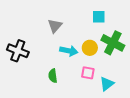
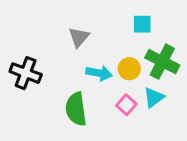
pink square: (88, 73) -> (126, 105), turned 32
green semicircle: (53, 76) -> (76, 109), size x1.6
cyan triangle: (107, 84) -> (154, 98), moved

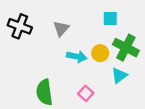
black cross: (26, 73) -> (20, 26), moved
pink square: (126, 105) -> (86, 93), moved
green semicircle: (76, 109) -> (44, 92), moved

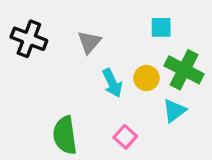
cyan arrow: (77, 56) -> (112, 83), turned 54

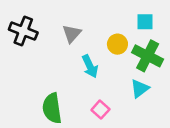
cyan square: (161, 27) -> (145, 22), moved
yellow circle: (147, 78) -> (117, 44), moved

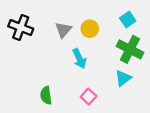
cyan square: (145, 22) -> (128, 19), turned -35
yellow circle: (117, 44) -> (90, 29), moved
green semicircle: (52, 108) -> (46, 95), size x0.7

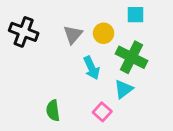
cyan square: (128, 19) -> (136, 15), moved, turned 35
green cross: (130, 49) -> (132, 57), moved
cyan triangle: (123, 78) -> (124, 89), moved

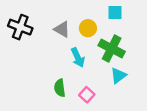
gray triangle: (73, 35) -> (62, 29), turned -42
cyan triangle: (124, 89) -> (118, 76), moved
green semicircle: (53, 111) -> (60, 88), moved

